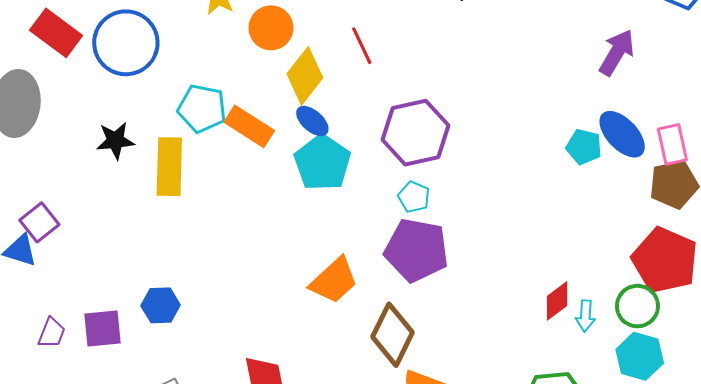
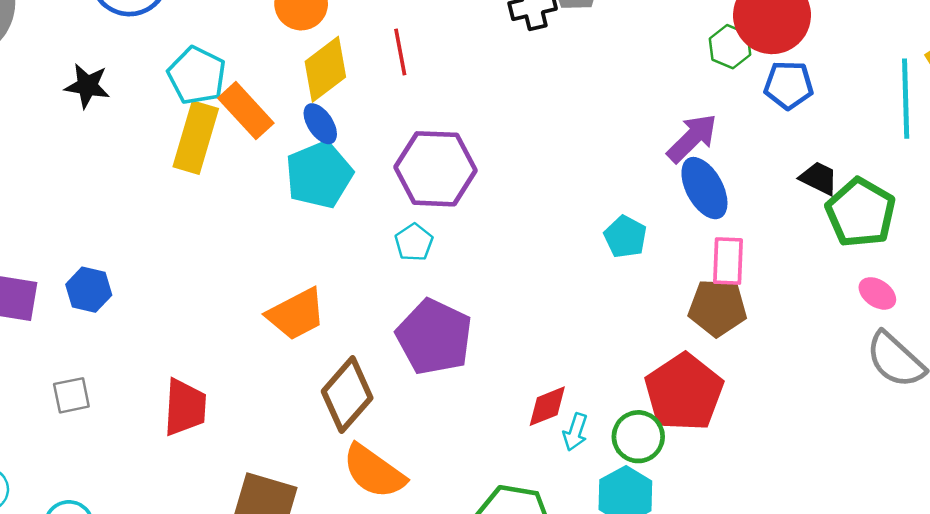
blue ellipse: (622, 134) -> (704, 188), moved
yellow rectangle: (169, 167) -> (196, 138), moved
purple pentagon: (417, 250) -> (434, 337), moved

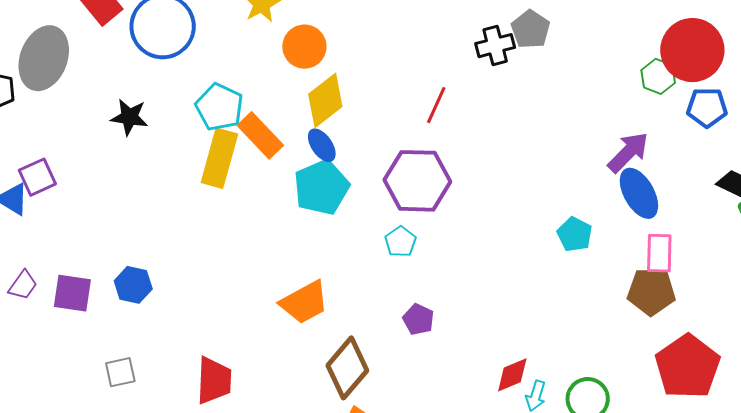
red line: (400, 52) -> (436, 105), moved, turned 36
purple pentagon: (434, 337) -> (418, 319), size x0.5
red pentagon: (684, 392) -> (688, 367), moved

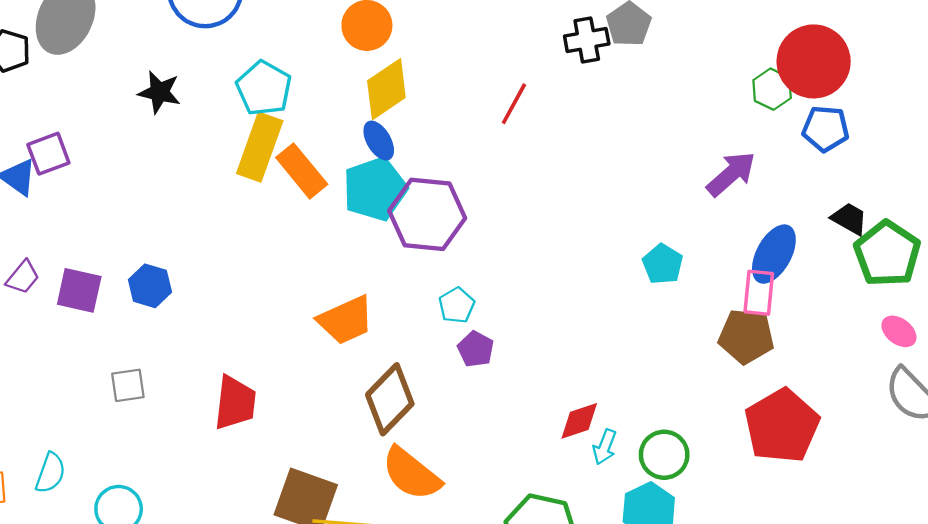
orange rectangle: (260, 135) -> (302, 171), moved
purple hexagon: (417, 181) -> (427, 214), moved
blue ellipse: (639, 193) -> (774, 254), moved, turned 54
cyan pentagon: (400, 242) -> (457, 305), moved

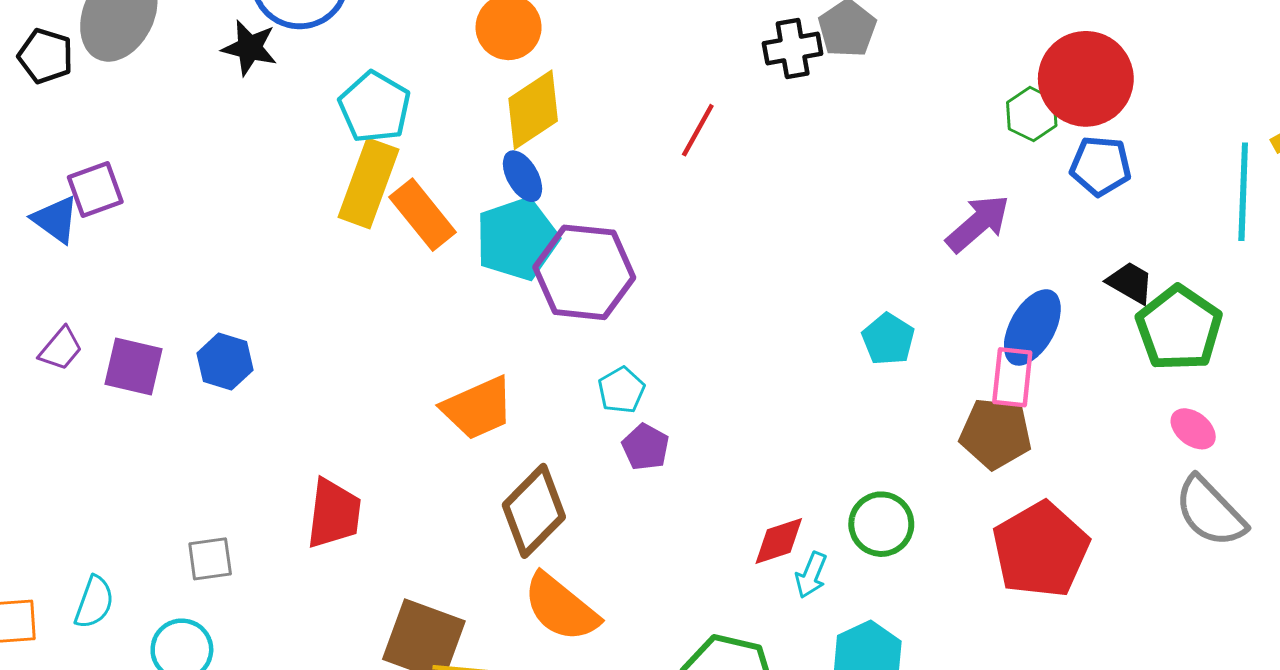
black star: (159, 92) -> (250, 48), moved
gray square: (128, 385) -> (210, 559), moved
green circle: (664, 455) -> (881, 524), moved

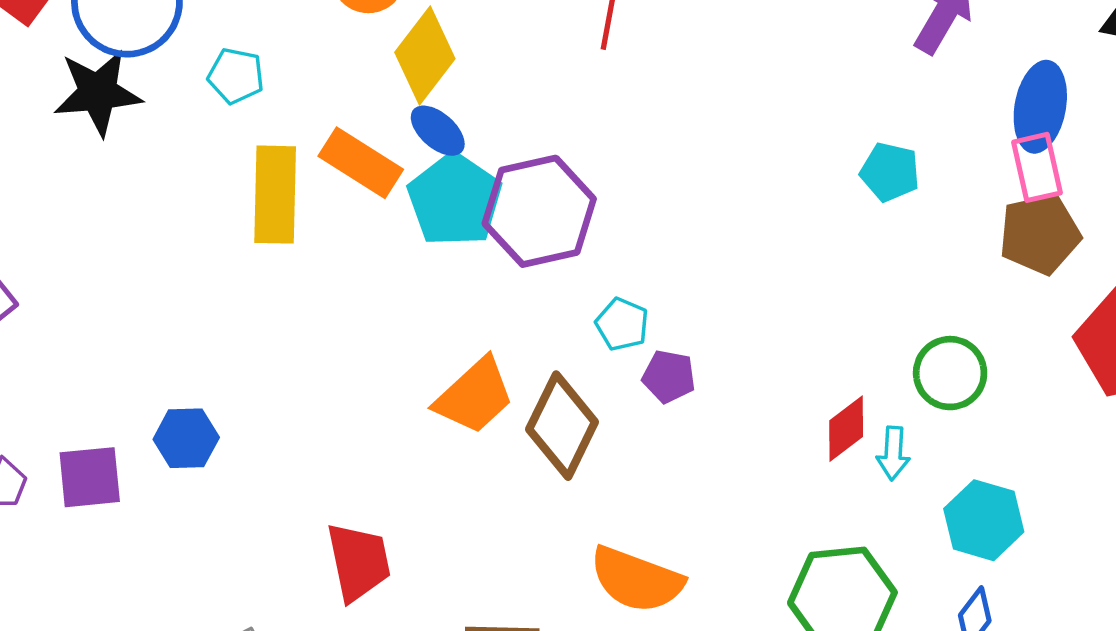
black star: (250, 48) -> (98, 93), size x1.4
cyan pentagon: (375, 107) -> (236, 76), moved, size x0.7
orange rectangle: (423, 215) -> (361, 163), moved
brown diamond: (534, 511) -> (562, 426), moved

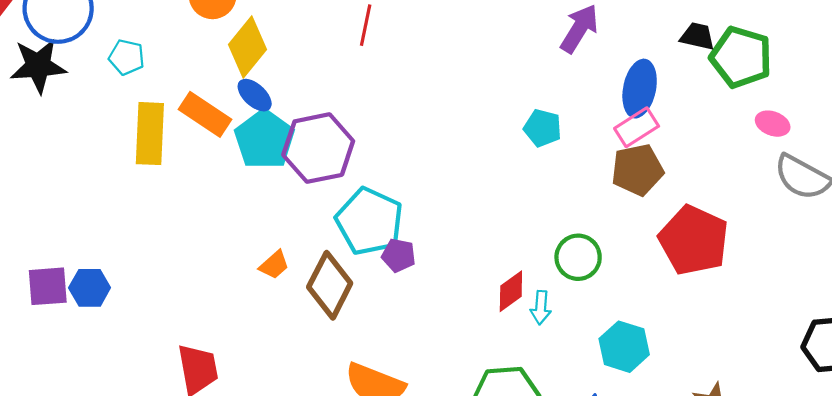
pink rectangle: (1037, 167) -> (637, 127), turned 69
cyan pentagon: (622, 324) -> (369, 221), size x2.0
orange trapezoid: (474, 396) -> (274, 265), size x0.6
purple square: (90, 477) -> (48, 286), moved
cyan hexagon: (984, 520) -> (624, 347), moved

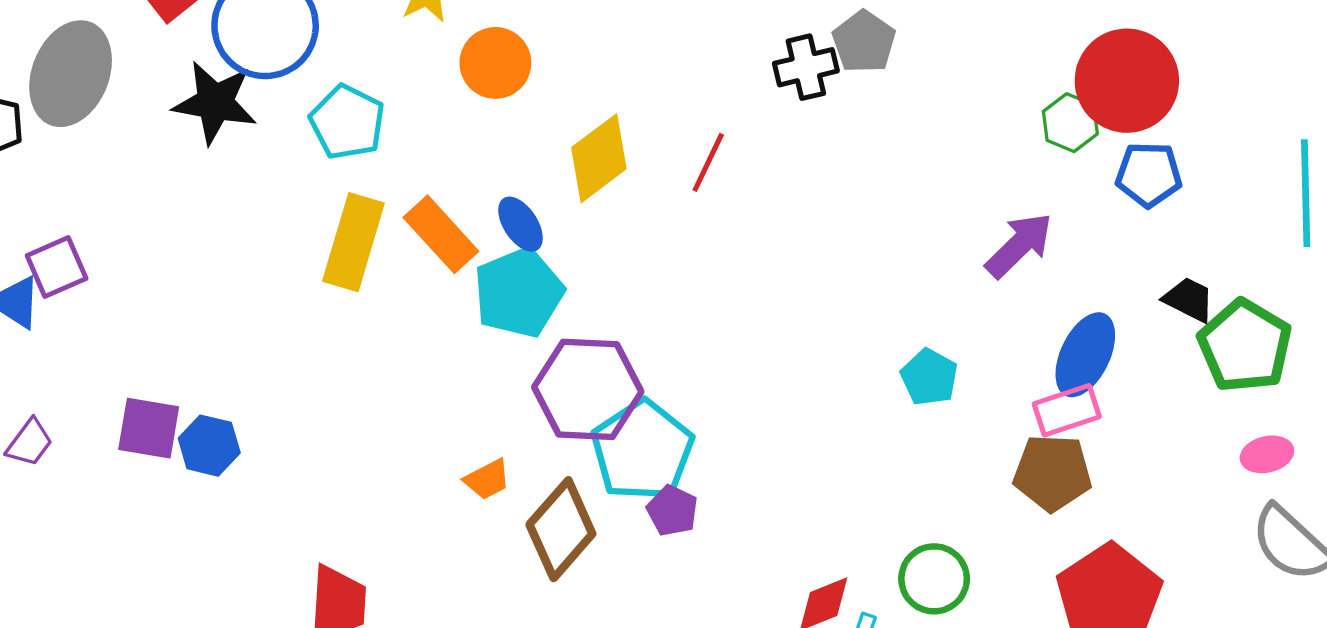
yellow diamond: (248, 47) -> (599, 158), moved
cyan pentagon: (127, 57) -> (347, 122), size x1.4
pink ellipse: (773, 124) -> (1267, 454), turned -48
purple hexagon: (318, 148) -> (588, 389), moved

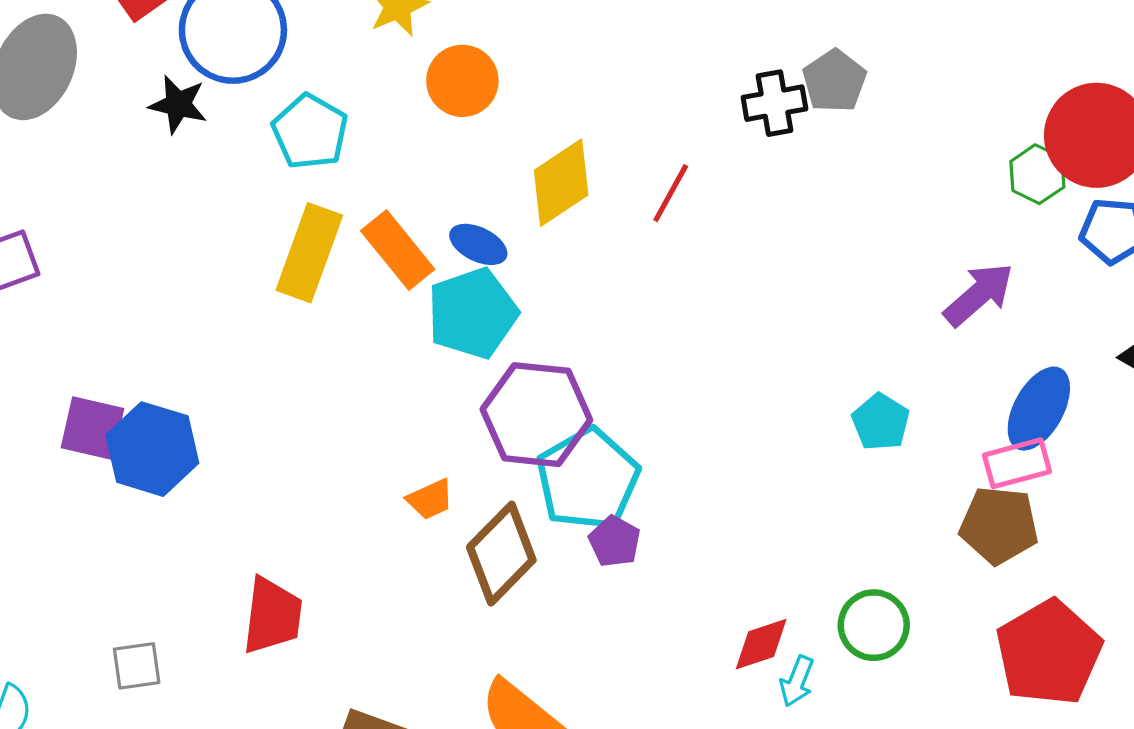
black star: (215, 103) -> (178, 104), size x0.7
blue ellipse: (521, 224) -> (478, 244), turned -34
blue hexagon: (209, 446) -> (152, 449), size x1.5

